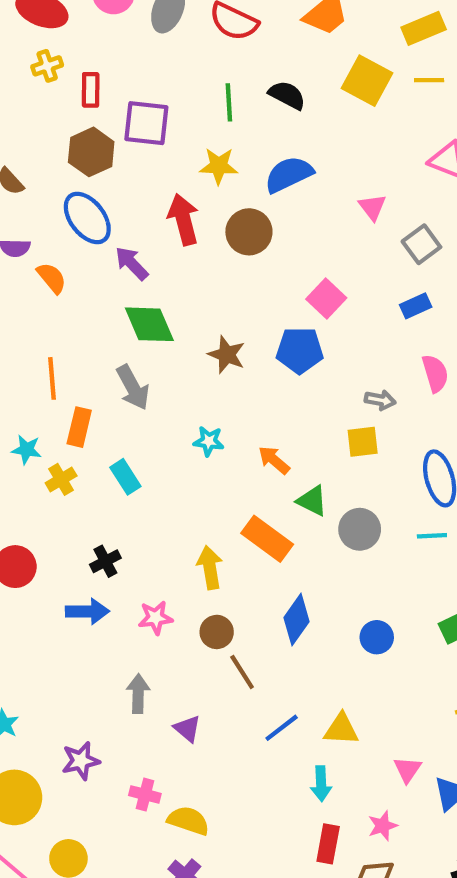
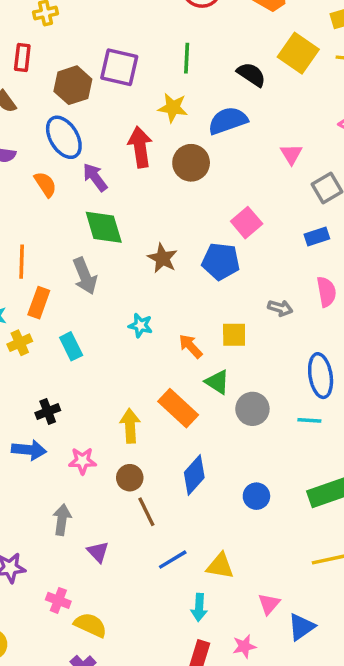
red rectangle: (91, 90) -> (22, 57), moved
black semicircle: (287, 95) -> (251, 74), moved
orange semicircle: (52, 278) -> (45, 184), moved
yellow square: (363, 442) -> (234, 335), moved

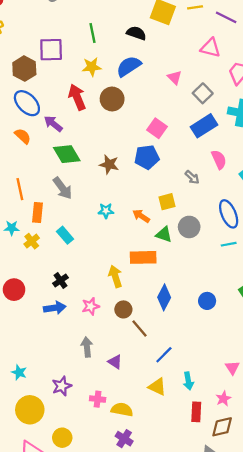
blue rectangle: (317, 236) -> (204, 126), size x1.6
gray arrow: (280, 308) -> (192, 177), turned 40
orange rectangle: (178, 408) -> (143, 257), turned -30
gray circle: (252, 409) -> (189, 227), moved
yellow triangle: (220, 566) -> (157, 387), moved, turned 30

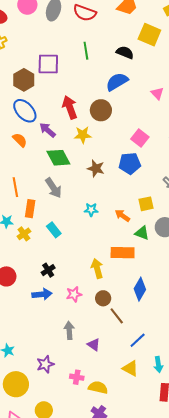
yellow star: (92, 67) -> (83, 135), moved

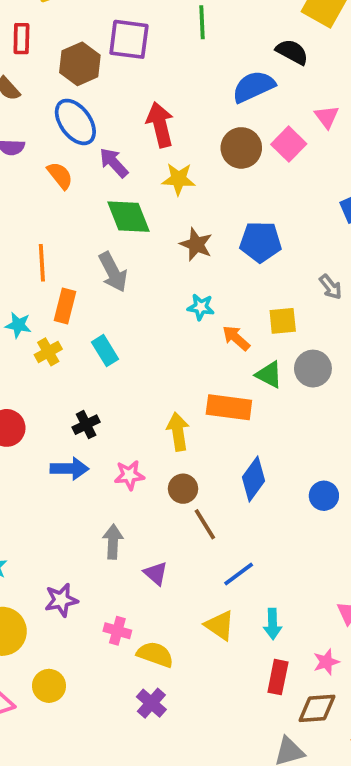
black semicircle: (125, 52) -> (292, 52), moved
brown circle: (101, 110) -> (241, 148), moved
pink square: (140, 138) -> (289, 144), moved
cyan star: (91, 210) -> (201, 307), moved

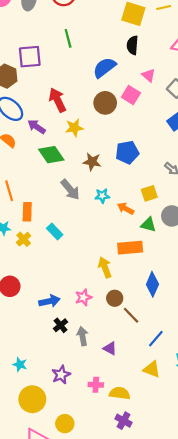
black semicircle: (292, 52) -> (132, 45), moved, turned -102
gray arrow: (113, 272) -> (70, 190), moved
black cross: (86, 425) -> (61, 325), moved

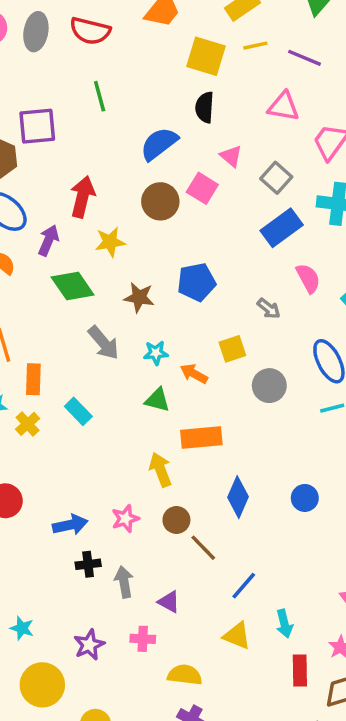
red arrow: (57, 100) -> (83, 197), turned 40
purple arrow: (37, 127) -> (48, 240), turned 78
green triangle: (148, 225) -> (157, 400), moved
black cross: (61, 325) -> (88, 564), turned 32
pink cross: (96, 385) -> (143, 639), moved

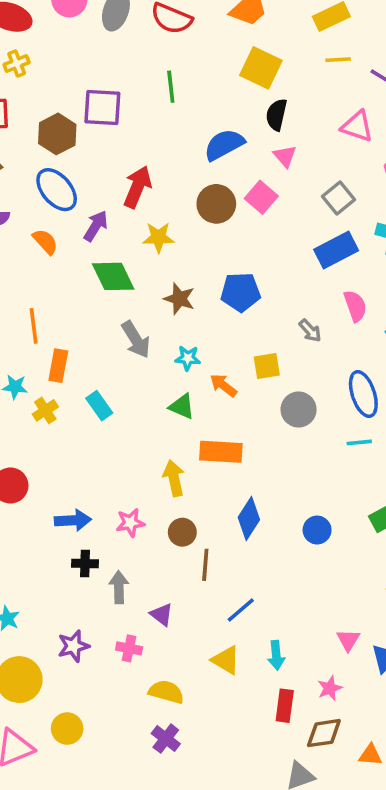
yellow square: (206, 56) -> (261, 68), moved
pink triangle: (231, 156) -> (285, 156), moved
brown line: (203, 548) -> (205, 565), turned 40

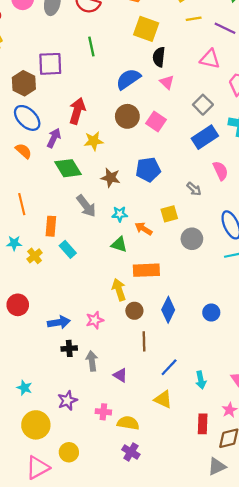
pink square: (261, 197) -> (156, 122), moved
orange rectangle: (58, 366) -> (51, 226), moved
brown circle: (182, 532) -> (134, 311), moved
pink cross: (129, 648) -> (103, 412), moved
cyan arrow: (276, 655) -> (201, 380), moved

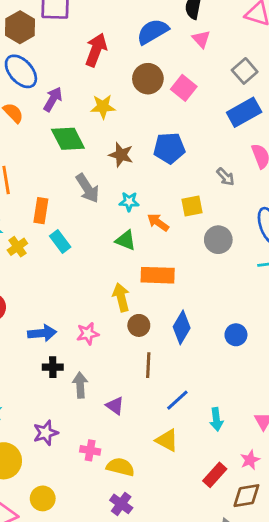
red arrow: (77, 111) -> (96, 50), moved
red rectangle: (203, 424) -> (215, 475), turned 36

